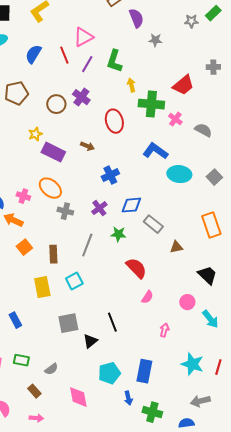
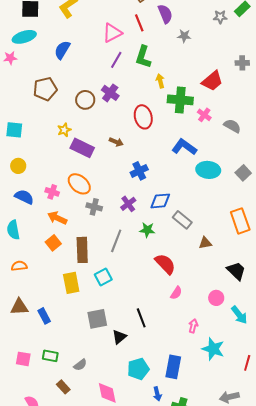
red line: (64, 55) -> (139, 23), moved
orange arrow: (13, 220) -> (57, 218), moved
brown rectangle: (53, 254) -> (82, 250), size x1.4
cyan star: (192, 364) -> (213, 349), moved

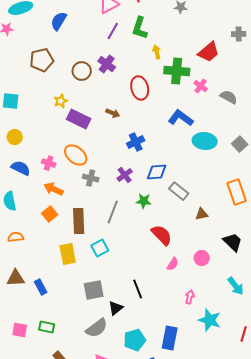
pink circle: (216, 298) -> (202, 258), moved
gray semicircle: (80, 365) -> (97, 328), moved, size x1.6

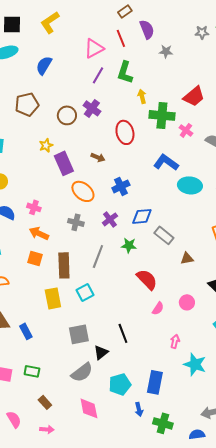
purple rectangle: (79, 119) -> (64, 163), turned 40
orange ellipse: (76, 155) -> (83, 191), moved
orange square: (50, 214) -> (35, 258), turned -35

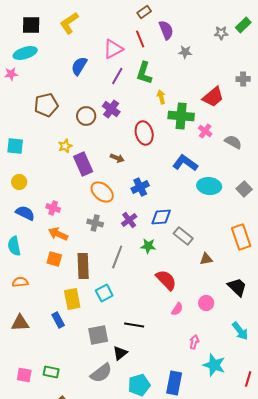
blue semicircle: (44, 65) -> (79, 66), moved
blue rectangle: (26, 331) -> (58, 320), moved
black line: (123, 333) -> (134, 325), moved, turned -60

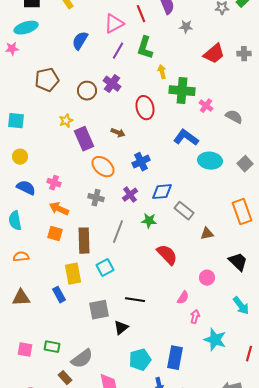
red trapezoid: (213, 97) -> (214, 54), moved
pink semicircle: (177, 309) -> (183, 298), moved
gray semicircle: (101, 373) -> (82, 359), moved

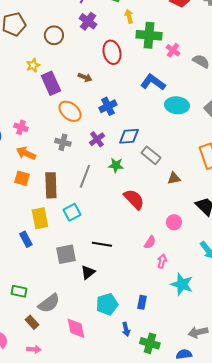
purple cross: (112, 84) -> (88, 21), moved
blue rectangle: (175, 358) -> (142, 302), size x0.6

